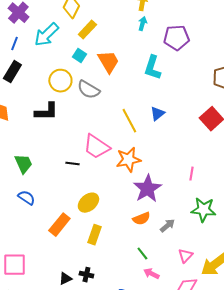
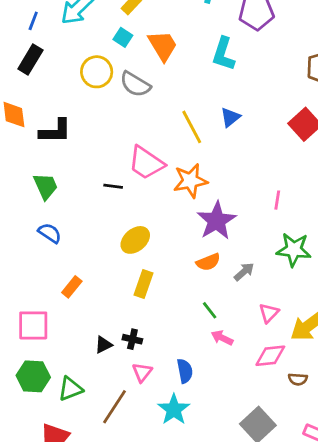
black L-shape: (46, 112) -> (55, 131), moved
orange rectangle: (59, 225) -> (72, 287), moved, size x0.7

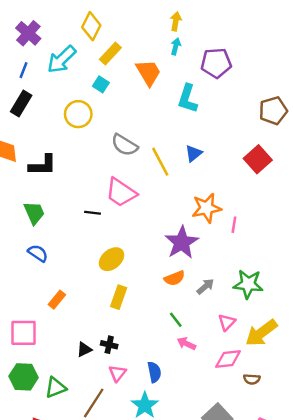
orange trapezoid: (163, 46) -> (148, 73), moved
gray semicircle: (135, 84) -> (125, 145), moved
orange star: (190, 181) -> (207, 208), moved
green star: (294, 250) -> (248, 284), moved

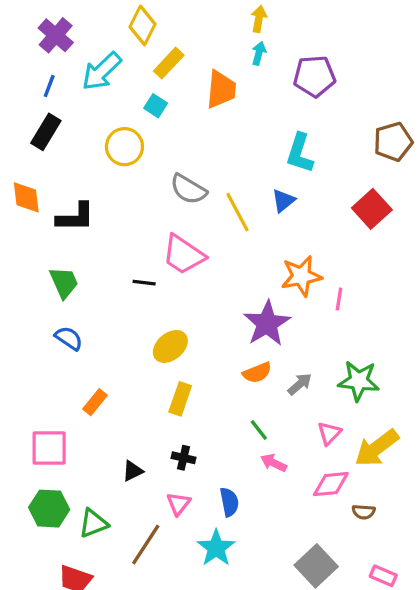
orange trapezoid: (148, 73) -> (221, 89), turned 36
cyan L-shape: (188, 99) -> (300, 153), moved
black cross: (109, 345) -> (183, 458), moved

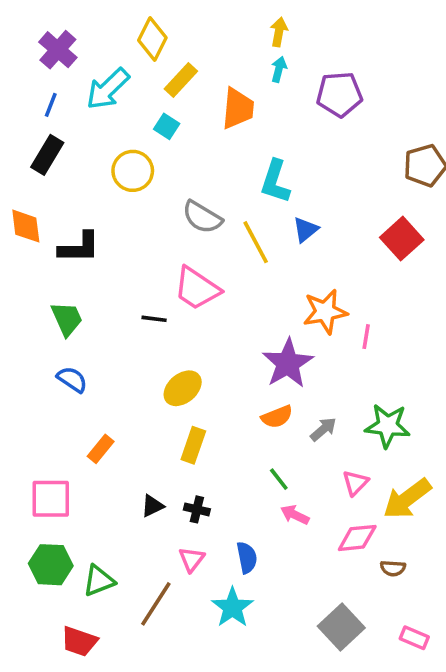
cyan L-shape: (300, 153) -> (275, 182), moved
black triangle: (133, 471) -> (152, 506), moved

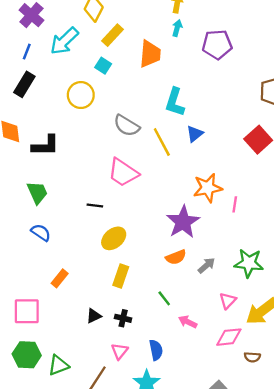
black line: (154, 319) -> (95, 205), moved
green line: (279, 479) -> (164, 298), moved

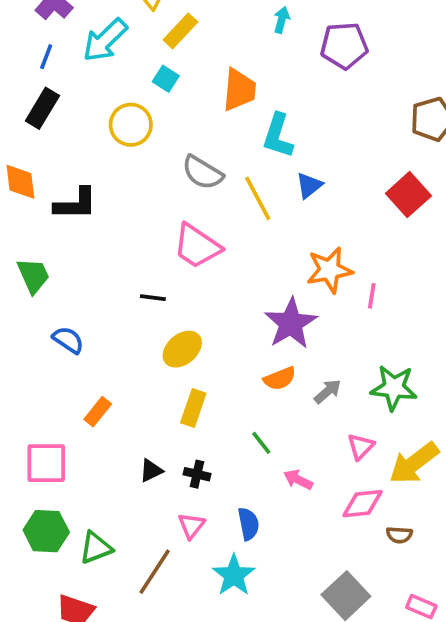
orange trapezoid: (150, 54) -> (239, 90), moved
green trapezoid: (37, 193) -> (33, 276), moved

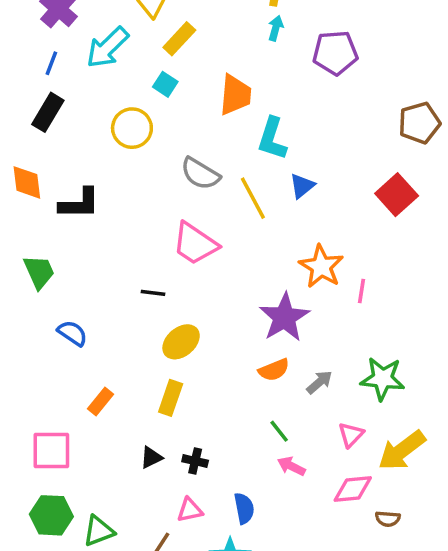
orange star: (329, 270) -> (321, 267), turned -30
yellow rectangle: (193, 408) -> (171, 398), moved
green line: (261, 443) -> (279, 431), moved
pink triangle: (191, 526) -> (190, 510), turned 40

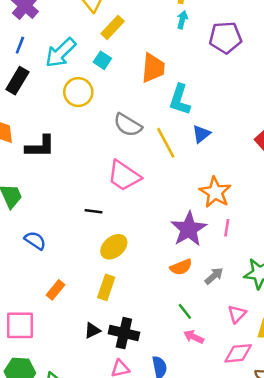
cyan arrow: (107, 47) -> (61, 53), moved
pink line: (362, 291) -> (227, 228), moved
black cross: (195, 461) -> (124, 333), size x1.6

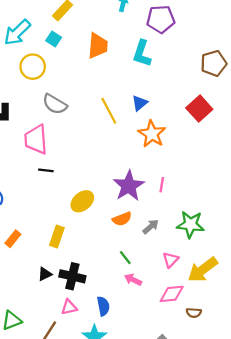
cyan L-shape: (180, 100) -> (142, 53), moved
gray semicircle: (128, 125) -> (55, 104), moved
pink trapezoid: (124, 176) -> (36, 139), moved, turned 52
orange star: (215, 192) -> (152, 134), moved
yellow ellipse: (114, 247) -> (82, 201), moved

